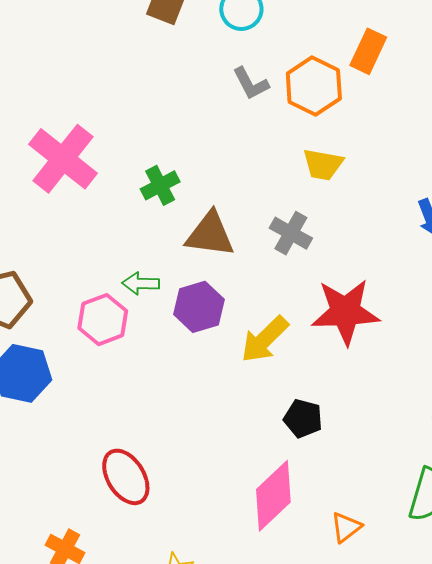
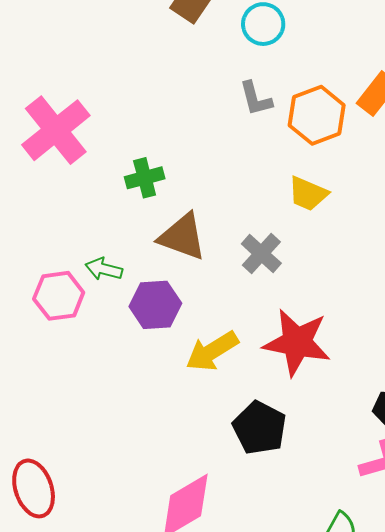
black pentagon: (303, 418) -> (260, 428), moved, size x1.4
red ellipse: (126, 477) -> (34, 488), moved

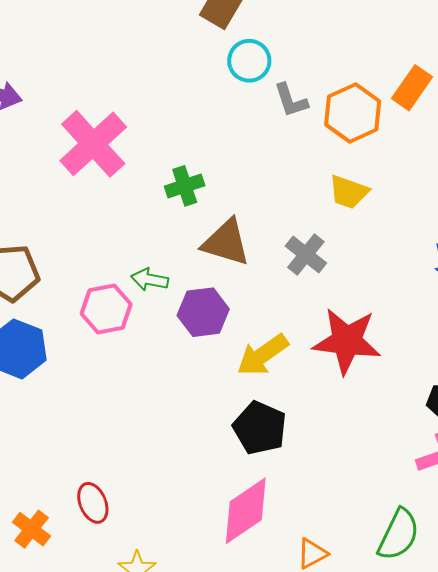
cyan circle: (263, 24) -> (249, 61), moved
black pentagon: (260, 428) -> (260, 428), moved
red ellipse: (34, 488) -> (93, 503), size x0.7

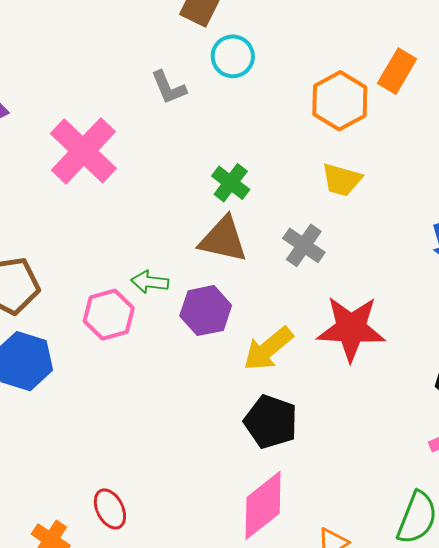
gray L-shape: (291, 100) -> (169, 87), moved
green cross: (185, 186) -> (231, 183), moved, turned -30

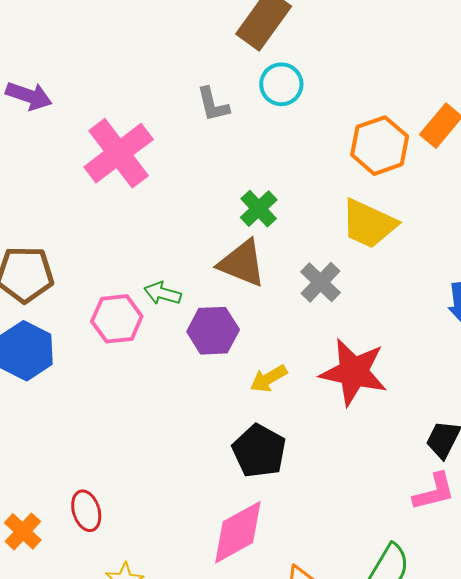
yellow trapezoid: (342, 180) -> (369, 224), size x1.4
yellow arrow: (268, 349) -> (269, 378), size x0.7

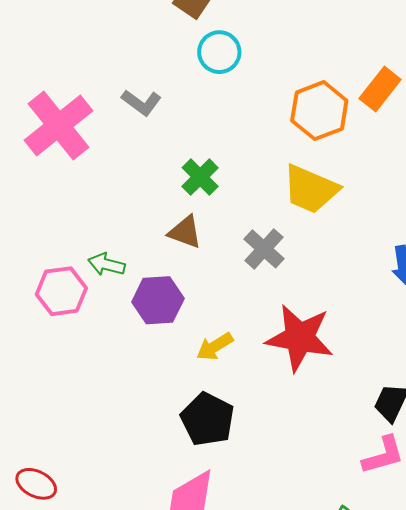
gray L-shape: (213, 104) -> (141, 103), moved, turned -39
brown triangle: (242, 263) -> (185, 232), size x0.7
red ellipse: (86, 511) -> (36, 484), turned -45

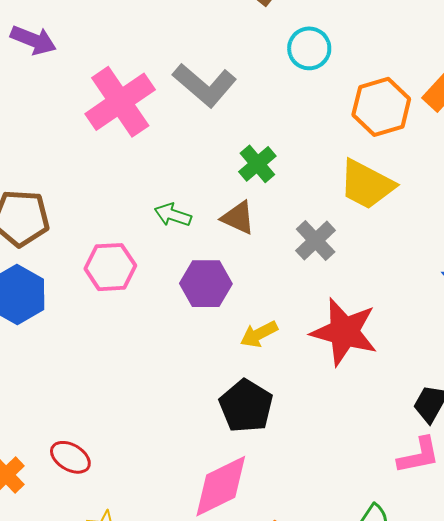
cyan circle: (219, 52) -> (309, 48), moved
gray L-shape: (141, 103) -> (205, 85), size x1.6
green arrow: (106, 264) -> (173, 215), moved

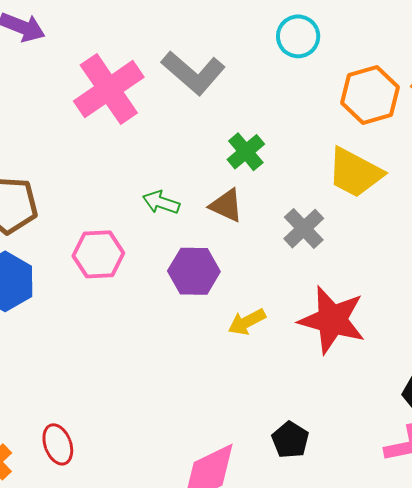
black pentagon: (246, 406) -> (290, 440), moved, size x0.7
red ellipse: (70, 457) -> (58, 444), turned 39

